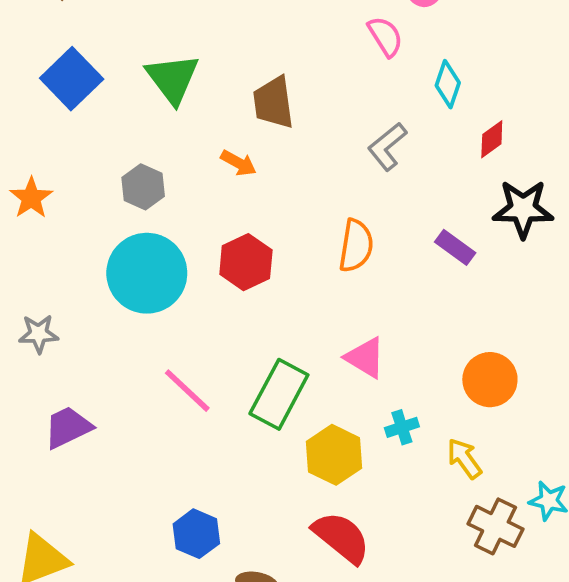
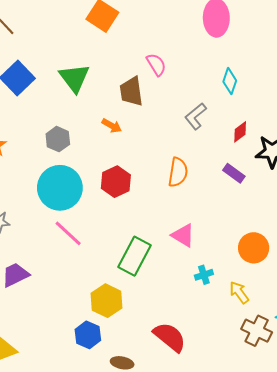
pink semicircle: (385, 36) -> (156, 65), moved
red diamond: (492, 139) -> (240, 132), moved
pink line: (187, 391) -> (68, 233), moved
yellow hexagon: (334, 455) -> (107, 301), moved

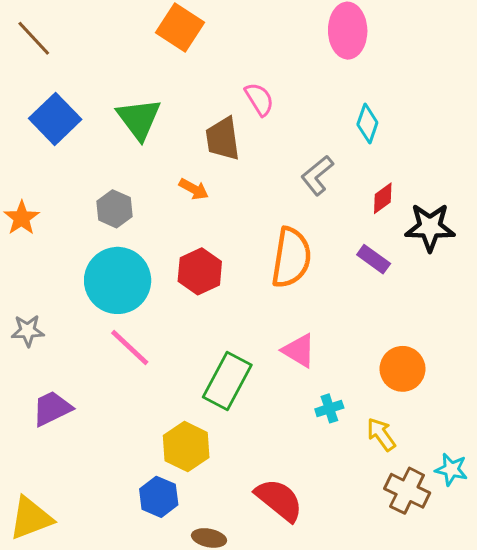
orange semicircle: (178, 172) -> (291, 258), size x1.4

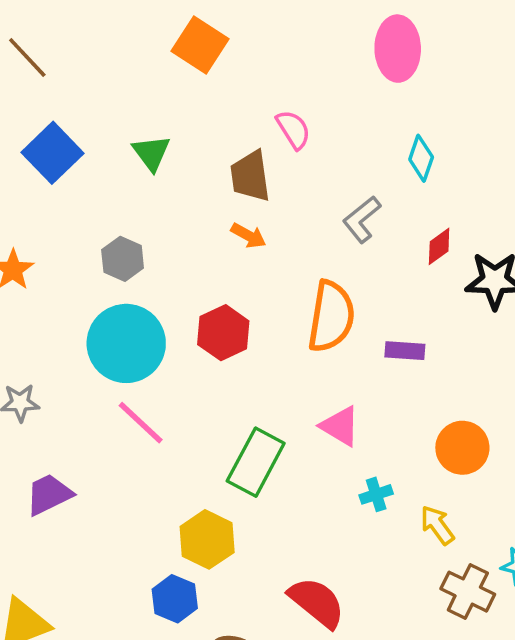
green triangle: (139, 119) -> (151, 153), size x0.7
orange arrow: (194, 189) -> (248, 236), moved
purple rectangle: (374, 259) -> (405, 351), moved, turned -32

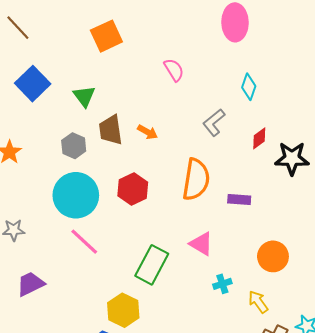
orange square: (200, 45) -> (106, 36), moved, turned 32
green triangle: (151, 153) -> (84, 96), moved
brown trapezoid: (250, 176) -> (111, 130), moved

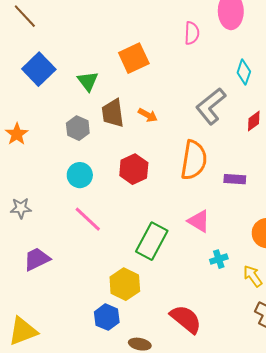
orange square: (106, 36) -> (134, 58), moved
pink semicircle: (174, 70) -> (192, 33), moved, turned 35
gray L-shape: (214, 123) -> (211, 106), size x1.4
cyan circle: (76, 195) -> (80, 175), size x0.6

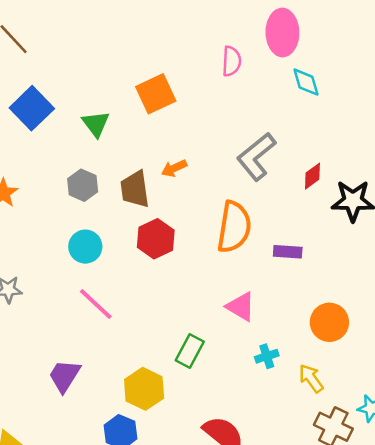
cyan diamond: (244, 72) -> (306, 82), moved, turned -35
brown trapezoid: (113, 113) -> (135, 189), moved
orange arrow: (148, 115) -> (174, 168), turned 126
green rectangle: (152, 241) -> (190, 351), moved, size x0.7
purple trapezoid: (37, 259) -> (64, 376), moved, turned -32

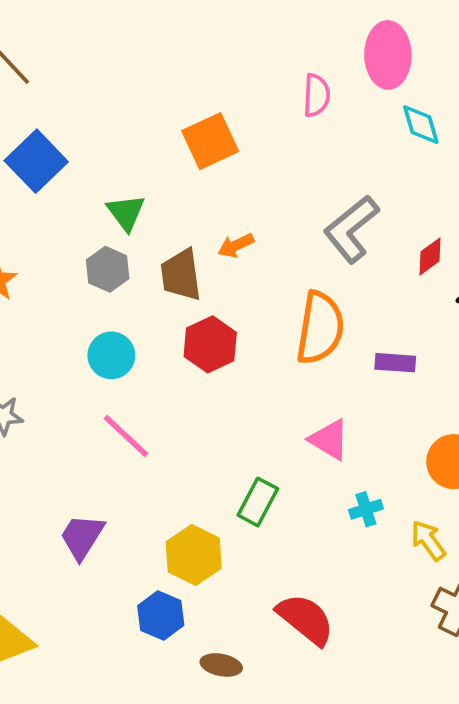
green triangle: (96, 124) -> (126, 213), moved

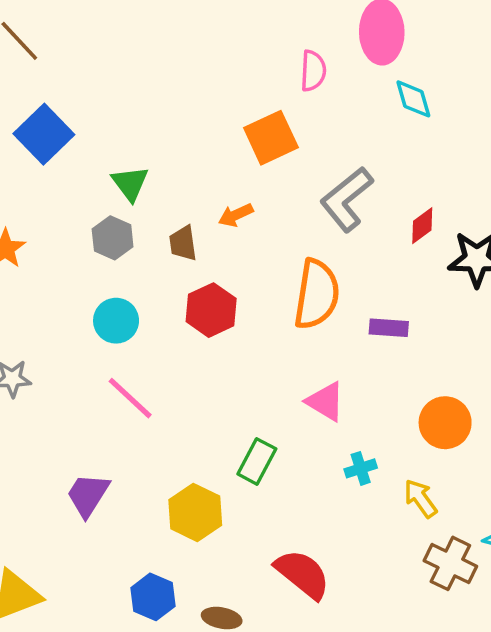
orange square: (210, 141) -> (271, 138), moved
brown trapezoid: (181, 275) -> (183, 243), size x0.7
blue hexagon: (161, 616) -> (153, 597), moved

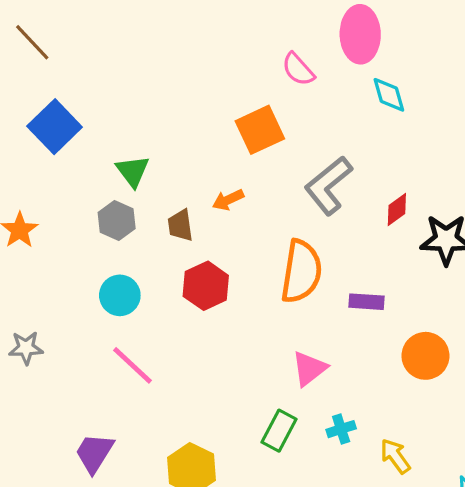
pink semicircle: (313, 71) -> (298, 69), turned 135
pink triangle: (325, 402) -> (309, 369), turned 51
orange circle: (445, 423) -> (425, 356), moved
green rectangle: (257, 461) -> (279, 431), moved

